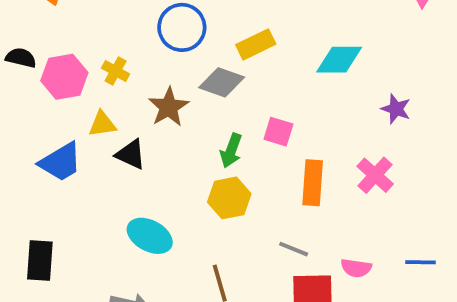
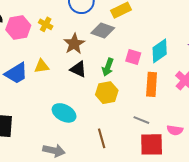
cyan diamond: (339, 60) -> (160, 51), moved, turned -35
yellow triangle: (102, 124) -> (42, 66), moved
black triangle: (131, 154) -> (78, 69), moved

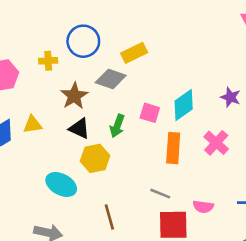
yellow cross: (46, 24) -> (48, 61), moved, turned -32
yellow hexagon: (107, 93) -> (95, 158), moved

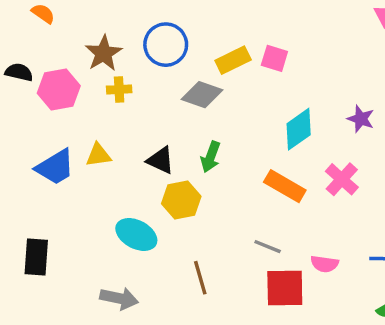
yellow cross: (48, 61) -> (119, 89), moved
brown star: (74, 96) -> (104, 53), moved
pink square: (150, 113) -> (274, 58), moved
orange rectangle: (173, 148) -> (285, 186), turned -64

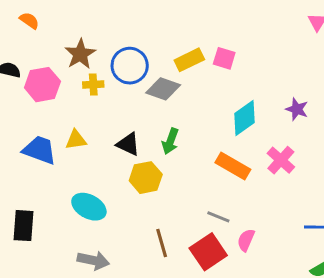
blue circle: (166, 45) -> (130, 66), moved
blue trapezoid: (55, 167) -> (39, 150), turned -129
cyan ellipse: (136, 234) -> (89, 207), moved
pink semicircle: (325, 264) -> (246, 240), moved, turned 105
red square: (285, 288) -> (208, 252), moved, turned -33

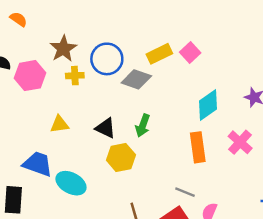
pink square: (224, 58) -> (190, 53), turned 30
blue trapezoid: (39, 150) -> (38, 164), moved
orange rectangle: (233, 166) -> (198, 147), turned 52

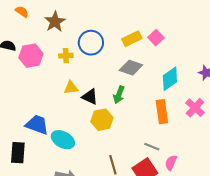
brown star: (63, 49) -> (55, 22), moved
gray diamond: (136, 79) -> (131, 68), moved
yellow triangle: (59, 124) -> (71, 88), moved

